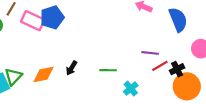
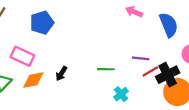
pink rectangle: (33, 21) -> (22, 56), moved
black cross: (177, 69) -> (168, 75), size x1.5
green line: (108, 70) -> (106, 69), moved

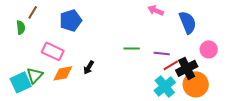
green line: (106, 69) -> (132, 48), moved
cyan cross: (121, 94) -> (165, 86), moved, size x1.5

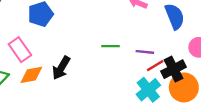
pink rectangle: (53, 51) -> (20, 50), turned 30
black arrow: (89, 67) -> (61, 68), size x1.5

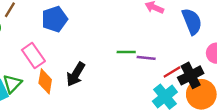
purple line: (145, 52) -> (146, 58), moved
orange diamond: (31, 75) -> (45, 81), turned -70

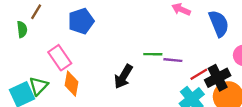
black arrow: (76, 74) -> (123, 77), moved

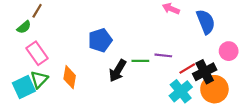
blue pentagon: (81, 21) -> (100, 40), moved
green semicircle: (22, 29) -> (24, 27), turned 56
green line: (153, 54) -> (140, 61), moved
pink rectangle: (60, 58) -> (37, 53), moved

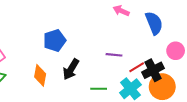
green line: (140, 61) -> (99, 89), moved
orange diamond: (70, 77) -> (40, 75), moved

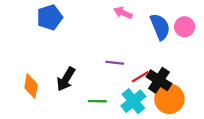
blue pentagon: (54, 40) -> (50, 17), moved
pink circle: (176, 51) -> (185, 27), moved
black cross: (153, 70) -> (159, 80), turned -30

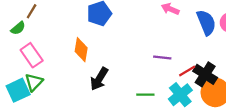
black arrow: (66, 79) -> (99, 79), moved
orange diamond: (31, 86) -> (81, 50), moved

